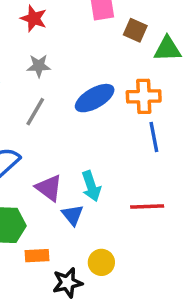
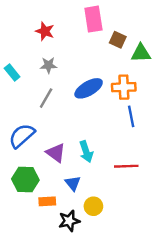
blue triangle: (73, 215) -> (73, 183), moved

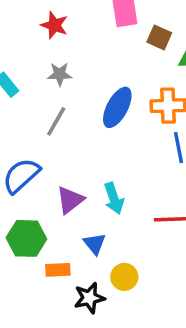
blue ellipse: (89, 88) -> (117, 107), turned -32
purple triangle: (56, 153) -> (70, 200), turned 45

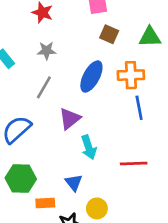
brown square: (159, 37) -> (109, 34), moved
purple triangle: (70, 200) -> (70, 119), moved

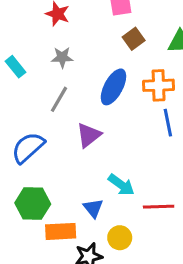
brown square: (109, 34) -> (134, 39), turned 30
cyan arrow: (89, 147) -> (121, 185), moved, turned -35
red line: (134, 164) -> (159, 207), moved
orange rectangle: (45, 203) -> (61, 231), size x1.4

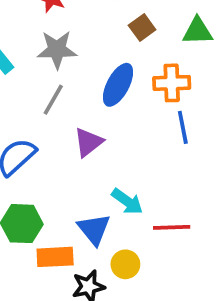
gray star: (62, 57) -> (57, 50), size x1.5
blue triangle: (93, 208) -> (94, 229), size x1.4

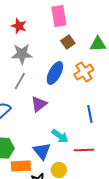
orange cross: (172, 83) -> (84, 72), turned -30
blue line: (183, 127) -> (90, 114), moved

